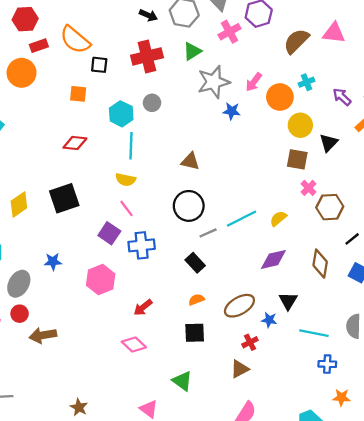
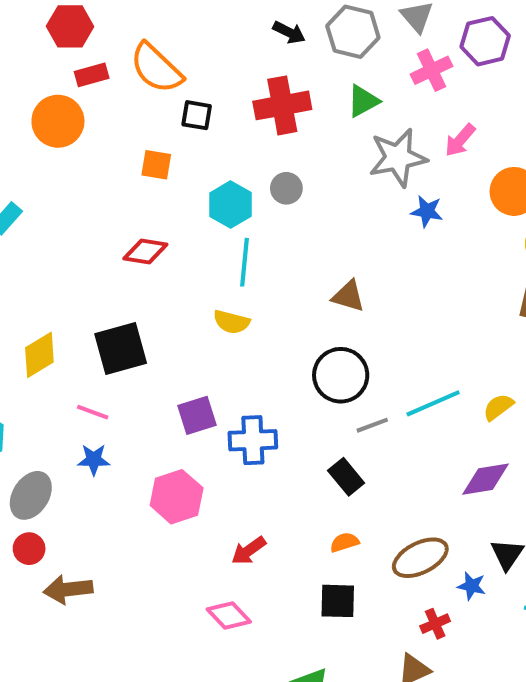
pink arrow: (254, 82) -> (460, 140), moved
pink line: (126, 208) -> (93, 412), moved, turned -36
purple square: (109, 233) -> (197, 415), turned 35

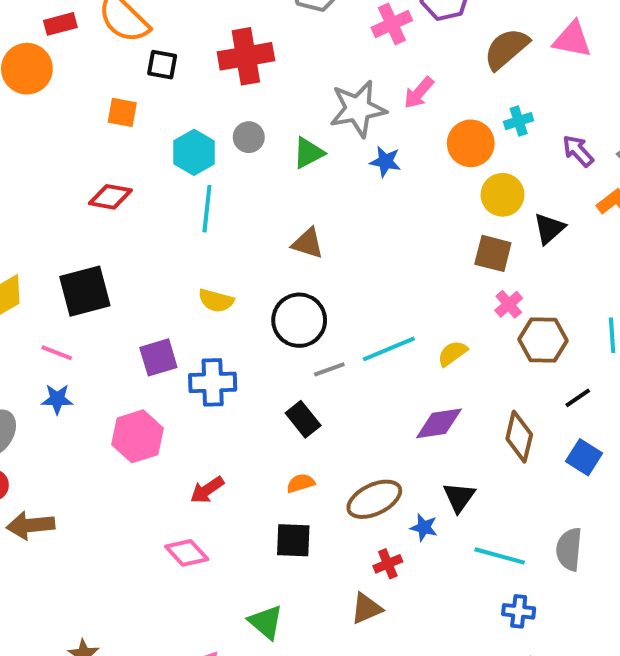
green triangle: (363, 101) -> (308, 153), moved
yellow semicircle: (231, 322) -> (216, 301), moved

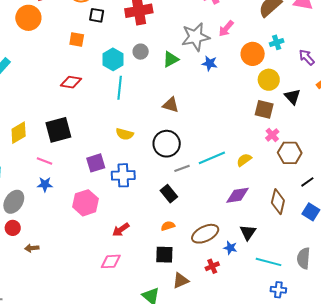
black triangle: (549, 229) -> (292, 97), turned -30
brown arrow: (30, 525) -> (32, 248), size x0.6
pink diamond: (187, 553) -> (111, 261), turned -50
brown triangle: (366, 608) -> (181, 280), moved

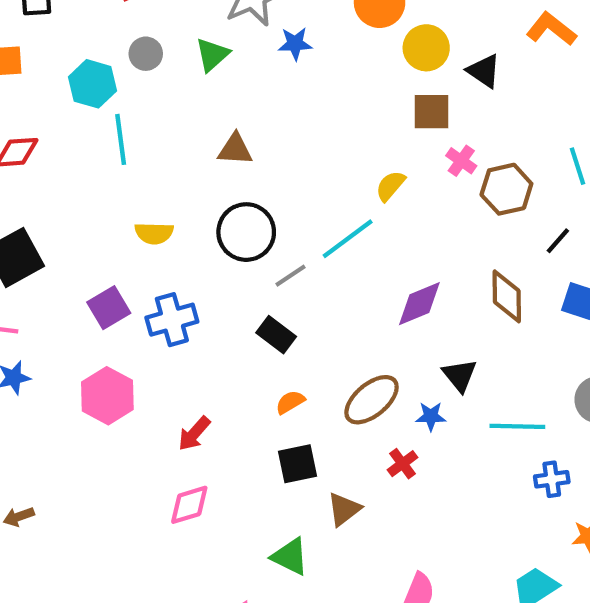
yellow semicircle: (244, 160) -> (390, 186), moved

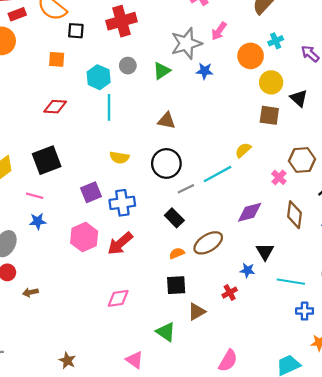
pink cross: (461, 161) -> (279, 177), moved
brown ellipse: (372, 400) -> (208, 243), moved
red arrow: (194, 434) -> (120, 243), moved, size x1.4

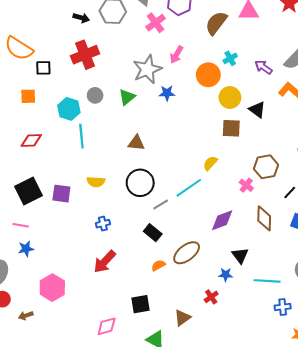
purple square: (91, 192) -> (61, 194), moved, turned 36
blue cross: (122, 203) -> (103, 224), size x0.6
pink hexagon: (84, 237) -> (52, 288), moved
black square: (176, 285) -> (141, 304), moved
pink diamond: (118, 298) -> (107, 326), moved

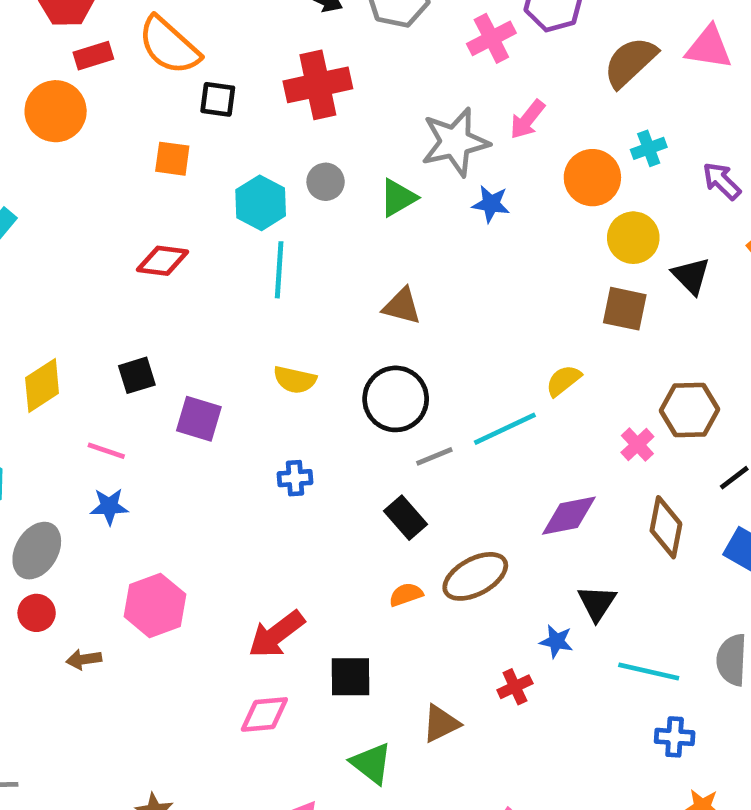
black square: (28, 191) -> (137, 375), size x0.6
purple square: (61, 194) -> (199, 419), moved
red arrow: (105, 262) -> (276, 634), moved

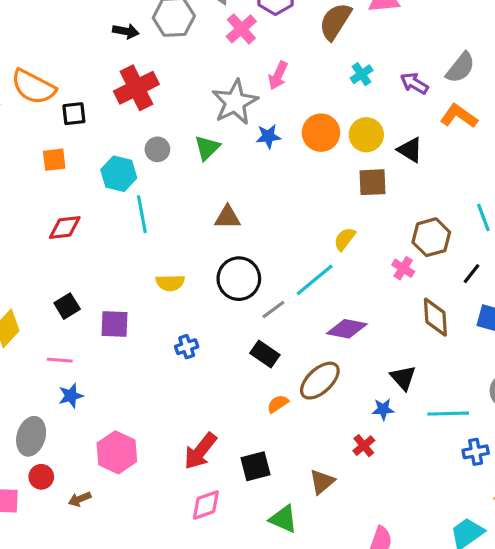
orange circle: (592, 178) -> (321, 133), moved
purple diamond: (569, 516) -> (347, 329), moved, turned 36

